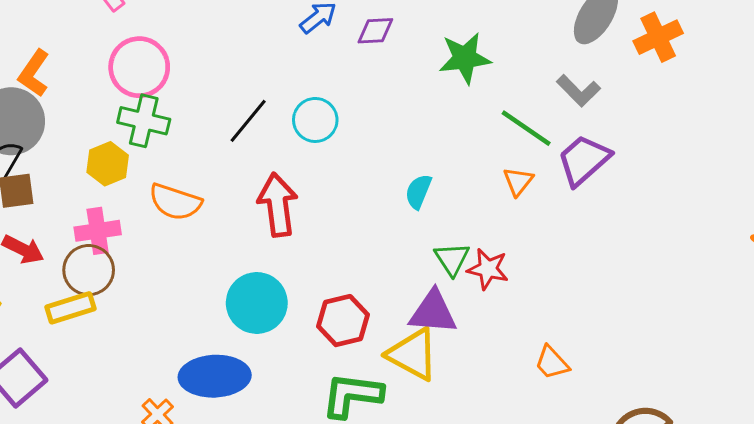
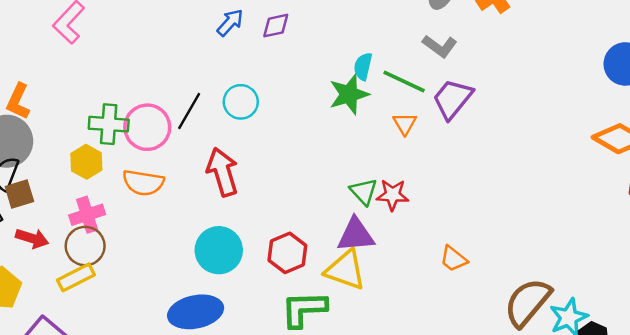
green star: (465, 58) -> (349, 94), moved
pink circle: (139, 67) -> (147, 127), moved
cyan semicircle: (418, 191) -> (363, 66), moved

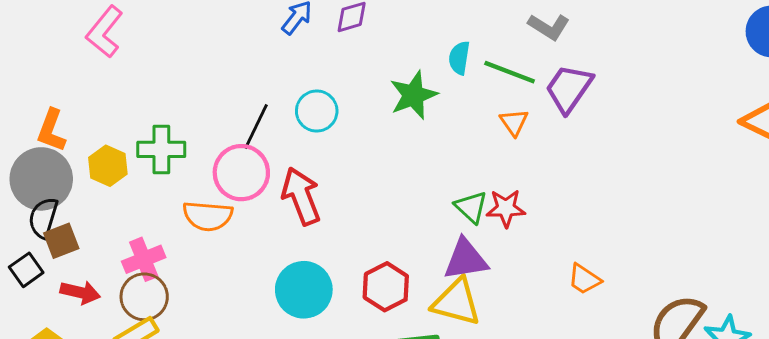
green star: (349, 94) -> (413, 95), moved
pink circle: (147, 127) -> (241, 173), moved
yellow hexagon: (86, 162) -> (108, 166), moved

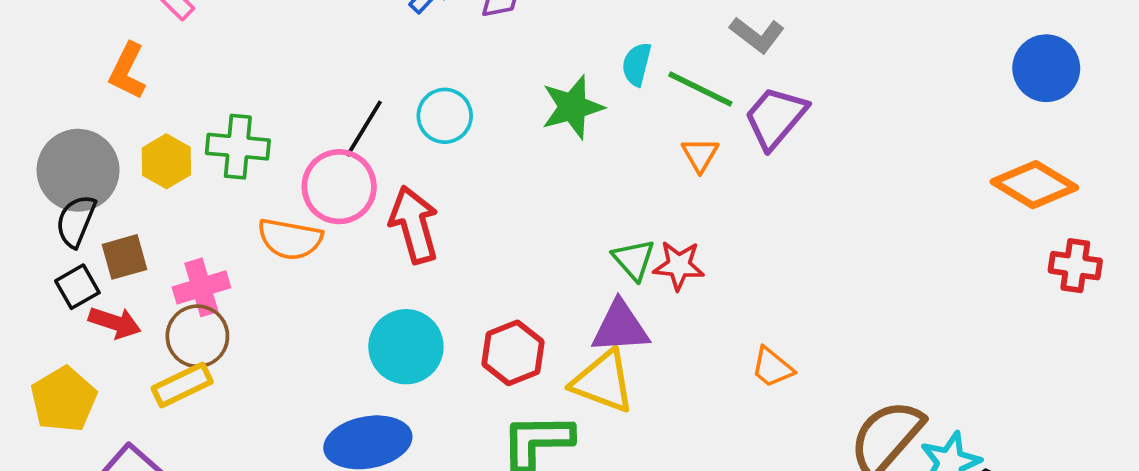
orange L-shape: (51, 130) -> (127, 71), moved
brown square: (61, 241) -> (125, 257), moved
black square: (26, 270) -> (77, 287), moved

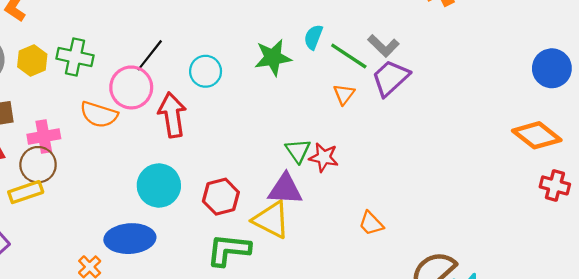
gray L-shape: (757, 35) -> (383, 46), moved
cyan circle: (445, 116) -> (206, 71), moved

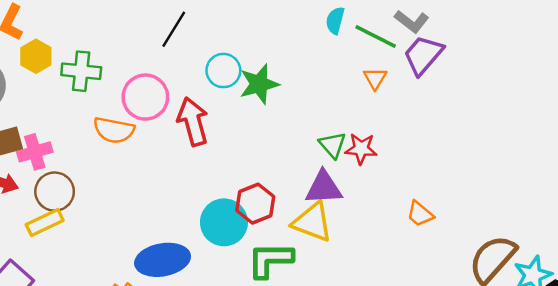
black line: (150, 55) -> (174, 29), moved
green star: (273, 58) -> (259, 84), moved
yellow hexagon: (32, 60) -> (36, 56), moved
pink cross: (44, 136) -> (35, 152), moved
cyan circle: (159, 186) -> (224, 222), moved

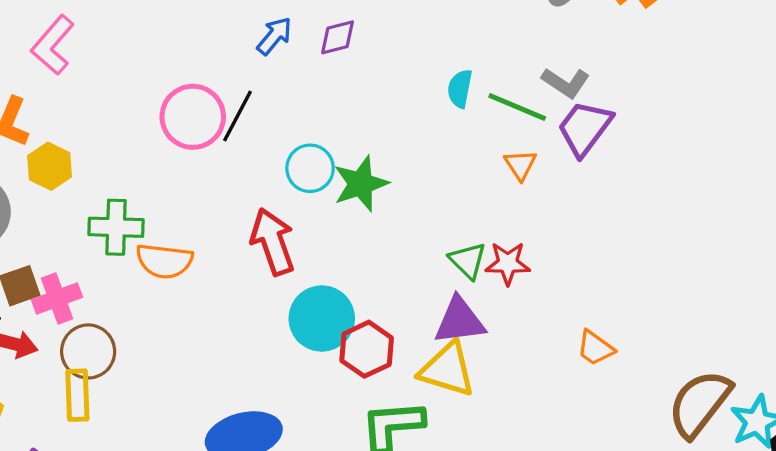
green cross: (81, 71) -> (116, 227), moved
pink circle: (145, 97) -> (193, 117), moved
cyan circle: (224, 222) -> (322, 319), moved
yellow rectangle: (45, 223) -> (77, 395), turned -63

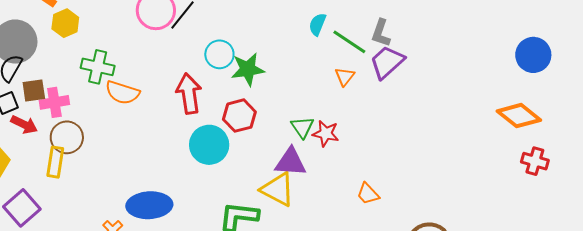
gray L-shape: (566, 83) -> (381, 33), turned 64
red hexagon: (367, 349) -> (239, 116), moved

